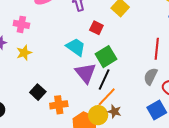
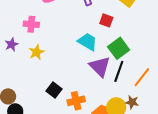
orange line: (107, 97) -> (142, 77), moved

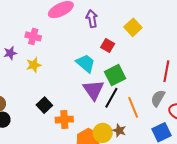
orange line: (142, 77) -> (133, 107), turned -70

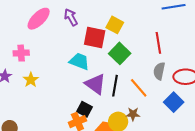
yellow square: (133, 27) -> (115, 25), moved
red square: (108, 46) -> (95, 37), size x1.6
green square: (115, 75) -> (120, 53), moved
black square: (44, 105) -> (85, 109), moved

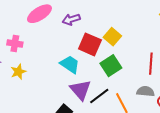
purple arrow: (71, 17) -> (71, 19), turned -90
gray semicircle: (159, 71) -> (146, 91), turned 72
black line: (115, 86) -> (99, 96), turned 30

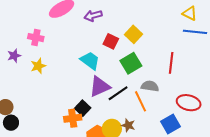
red square: (90, 44) -> (111, 41), size x0.7
purple triangle: (80, 90) -> (100, 87), turned 45
gray semicircle: (146, 91) -> (150, 86), moved

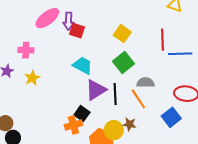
purple arrow: (93, 16) -> (69, 21), moved, turned -66
blue line: (195, 32) -> (180, 54), moved
red square: (111, 41) -> (77, 31), moved
red line: (171, 63) -> (163, 40), moved
black line: (118, 93) -> (115, 94), turned -50

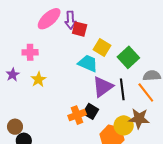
yellow square: (122, 34) -> (102, 47), moved
brown star: (129, 124) -> (139, 119), size x1.5
orange cross: (73, 125) -> (77, 115), moved

